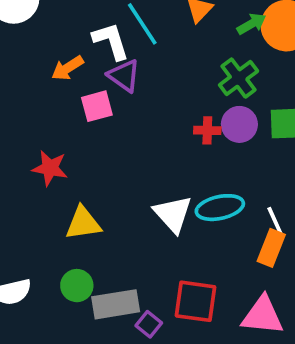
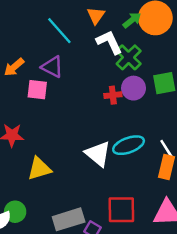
white L-shape: (111, 41) -> (109, 42), moved
pink square: (97, 106) -> (37, 90), turned 30
green circle: (77, 286) -> (15, 212), moved

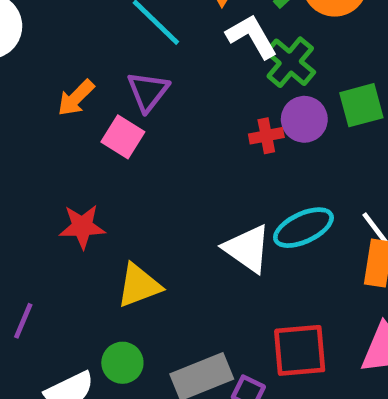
purple triangle: (52, 67) -> (148, 91), turned 45
pink square: (37, 90) -> (123, 137), turned 30
green circle: (15, 212) -> (122, 363), moved

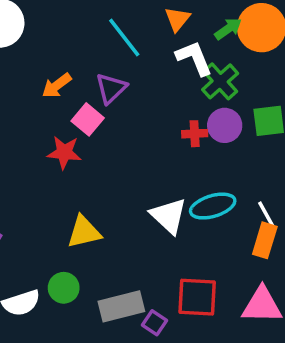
red star: (82, 227) -> (64, 152), moved

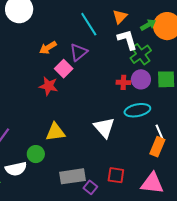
cyan ellipse: (213, 206) -> (137, 110), moved
green circle: (64, 288) -> (36, 154), moved
red square: (197, 297) -> (116, 175), size x0.7

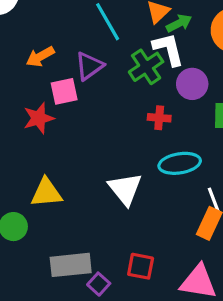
green arrow: (148, 25) -> (179, 23), moved
green cross: (141, 54) -> (146, 67), moved
pink square: (64, 69) -> (64, 91), turned 30
purple circle: (141, 79) -> (192, 84), moved
red star: (49, 86) -> (39, 118), turned -30

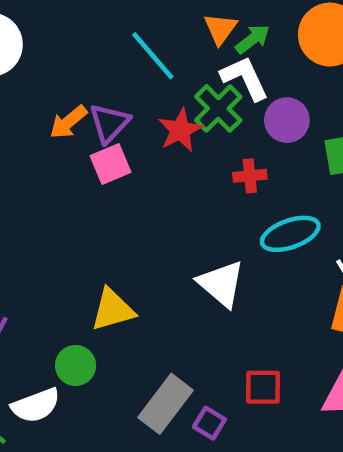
purple triangle: (89, 66) -> (109, 123), moved
red star: (39, 118) -> (180, 130), moved
gray rectangle: (71, 265) -> (166, 404), turned -36

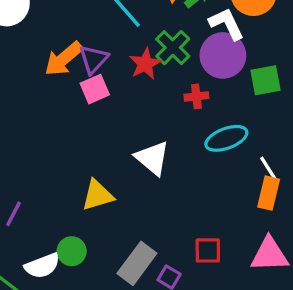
white L-shape: (245, 78) -> (227, 24), moved
purple circle: (287, 120) -> (223, 55), size x1.4
orange arrow: (68, 122) -> (64, 59), size x1.4
white triangle: (221, 284) -> (152, 158), moved
green circle: (76, 366) -> (72, 251), moved

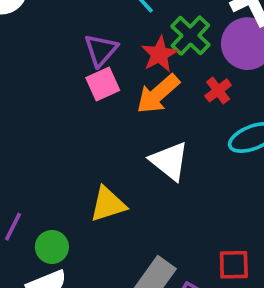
orange arrow: (64, 59) -> (158, 94), moved
red cross: (196, 96) -> (218, 90), turned -30
green circle: (72, 251) -> (52, 247), moved

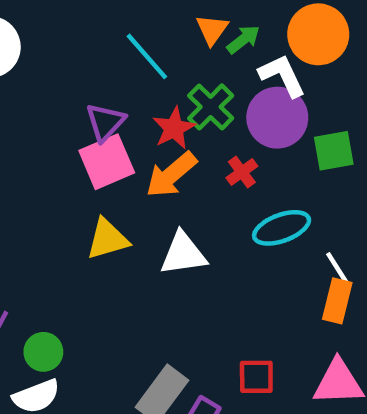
pink square: (103, 84) -> (107, 162), size x1.4
white triangle: (169, 161) -> (183, 254), turned -48
yellow triangle: (108, 204) -> (107, 239), moved

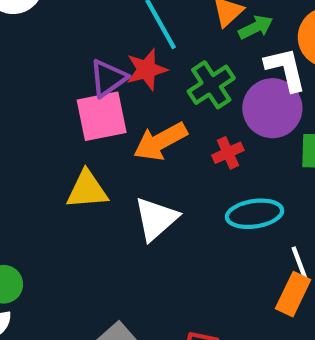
red star: (174, 128) -> (146, 70), moved
white triangle: (183, 254) -> (156, 219), turned -45

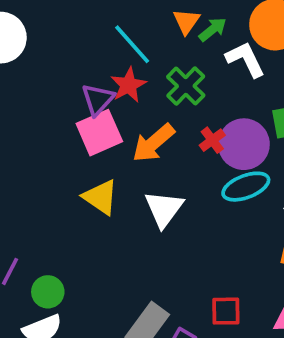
purple circle: (272, 108) -> (244, 144), moved
yellow triangle: (87, 190) -> (101, 197), turned 51

